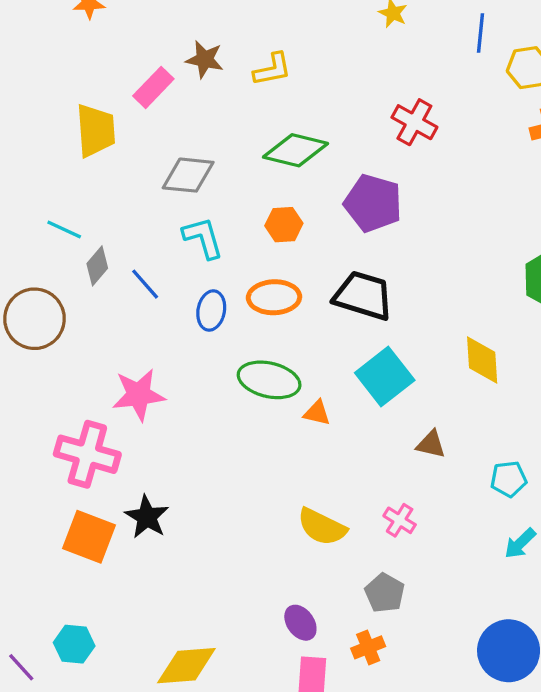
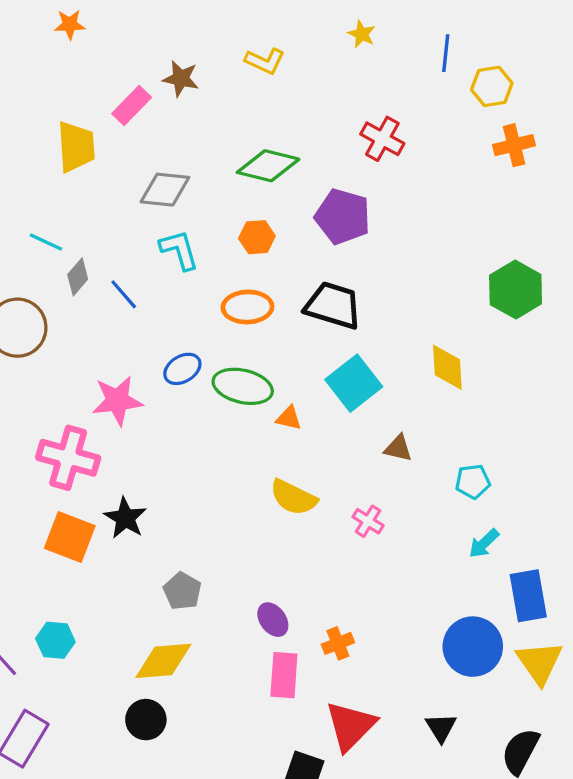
yellow L-shape: (272, 69) -> (265, 61), moved, turned 36
blue ellipse: (211, 310) -> (182, 369), moved, turned 48
yellow semicircle: (322, 527) -> (293, 497), moved
gray pentagon: (385, 593) -> (182, 591), moved

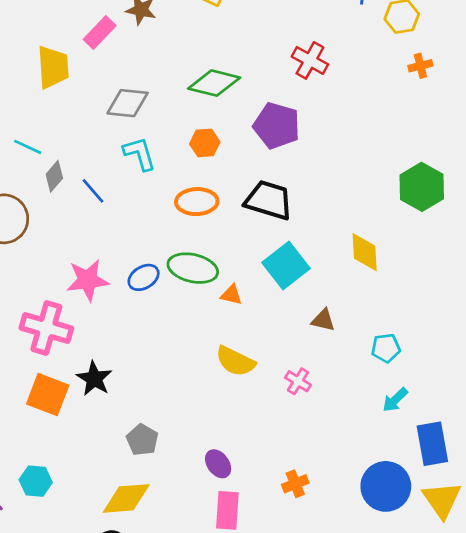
orange cross: (514, 145) -> (420, 66), size x0.7
blue ellipse: (182, 369) -> (144, 277), moved
orange cross: (338, 643) -> (295, 484), moved

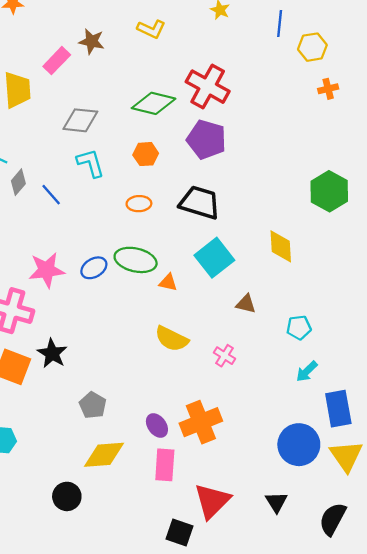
red cross: (310, 60) -> (208, 87), moved, size x1.4
orange ellipse: (197, 202) -> (139, 204), size x0.7
orange cross: (295, 484) -> (201, 422), moved, size x1.8
yellow diamond: (126, 498) -> (104, 455), moved

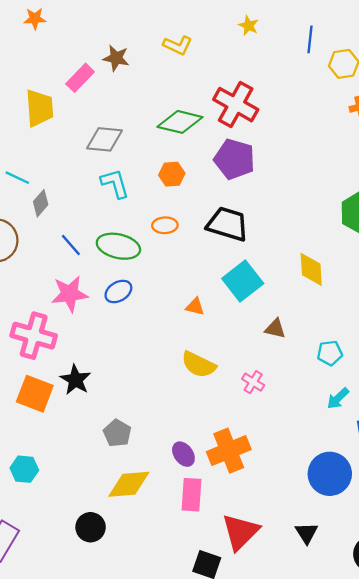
blue line: (51, 195) -> (71, 245), moved
green ellipse: (136, 260) -> (118, 246), moved

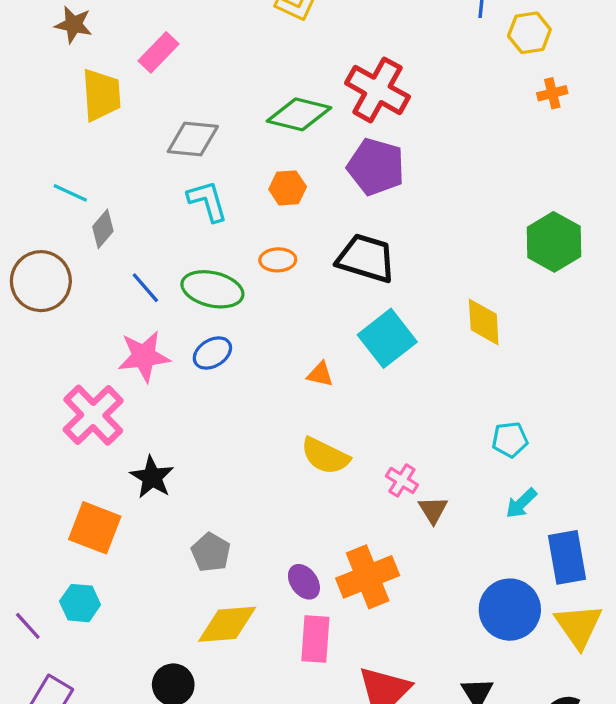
brown star: (116, 58) -> (74, 25), moved
brown triangle: (275, 329) -> (433, 510), moved, turned 45
pink cross: (34, 336) -> (93, 415), turned 30
orange square: (35, 394) -> (95, 528), moved

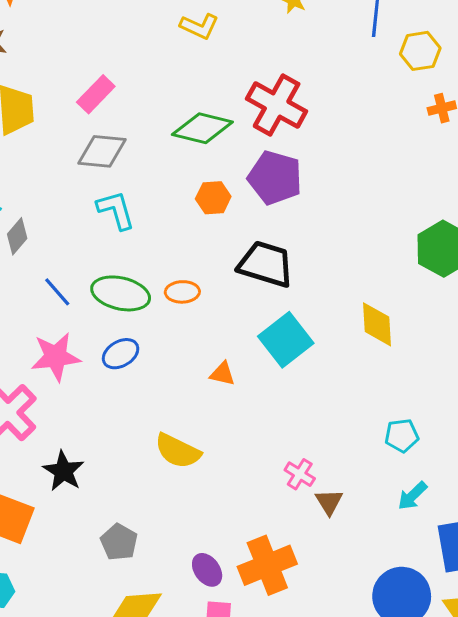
pink rectangle: (159, 52) -> (96, 94), moved
orange hexagon: (288, 188) -> (213, 198), moved
orange ellipse: (278, 260) -> (182, 292), moved
yellow semicircle: (325, 456) -> (178, 451), moved

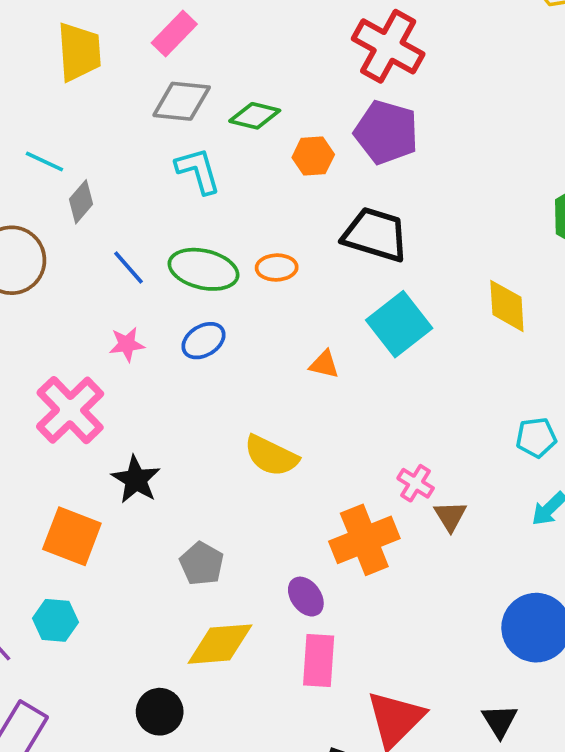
green diamond: (202, 128) -> (255, 116), moved, size x0.7
pink star: (56, 357) -> (127, 344), size x0.6
orange cross: (267, 565) -> (364, 540), moved

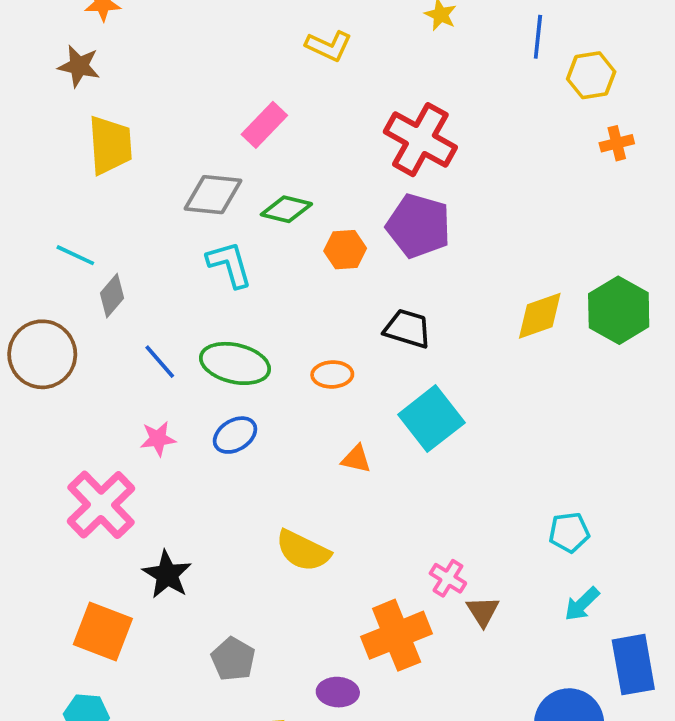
pink rectangle: (174, 34) -> (264, 125), moved
black trapezoid: (375, 235) -> (408, 329), size x0.7
orange ellipse: (277, 268) -> (332, 374), moved
yellow diamond: (507, 306) -> (540, 316), moved, turned 74
purple ellipse: (306, 597) -> (338, 692), turned -51

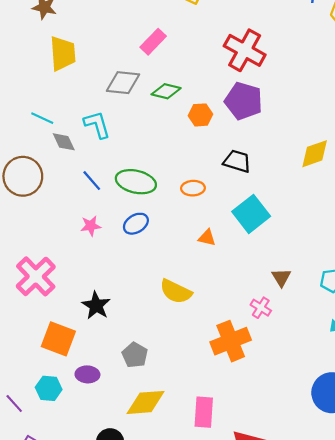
cyan L-shape: (229, 264) -> (97, 125), moved
gray diamond: (112, 296) -> (64, 142), turned -65
pink cross: (101, 505) -> (36, 276), moved
brown triangle: (483, 611) -> (281, 278), moved
purple ellipse: (338, 692) -> (87, 374), moved

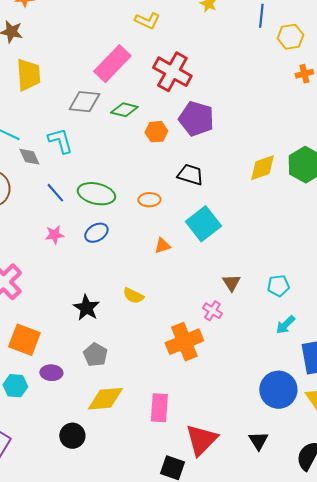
pink rectangle: (153, 42) -> (112, 64), size x1.5
red cross: (245, 50) -> (172, 72), moved
orange triangle: (207, 238) -> (162, 246), turned -30
yellow semicircle: (176, 292) -> (133, 296), size x0.7
black star: (96, 306) -> (86, 308), moved

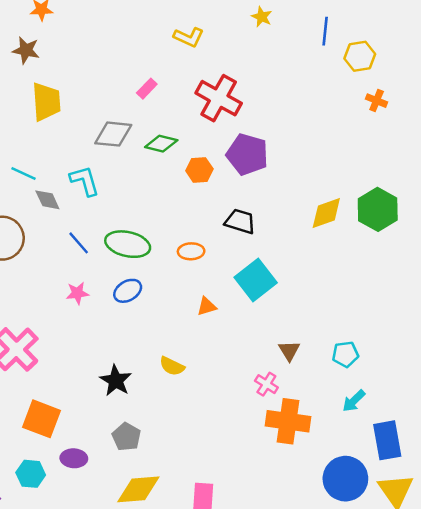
pink rectangle: (112, 64) -> (147, 89), size x0.5
orange cross: (304, 74) -> (377, 101), turned 36
orange cross: (184, 342) -> (288, 421), moved, turned 30

